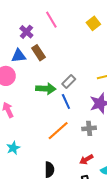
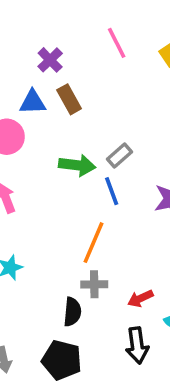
pink line: (51, 20) -> (117, 43), moved
gray cross: (89, 128) -> (94, 284), moved
orange line: (58, 131) -> (94, 243), turned -30

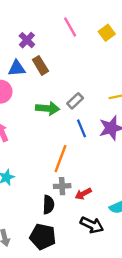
blue line: (112, 191) -> (81, 128), moved
red arrow: (140, 298) -> (83, 194), moved
black arrow: (137, 345) -> (92, 225), turned -55

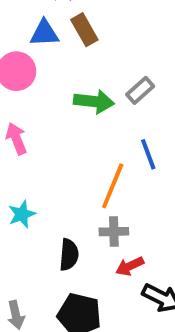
blue line: (81, 128) -> (148, 154), moved
red arrow: (83, 194) -> (130, 266), moved
black semicircle: (48, 205) -> (69, 255), moved

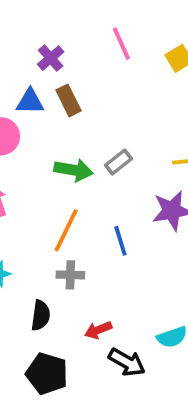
blue line: (148, 154) -> (120, 241), moved
orange line: (113, 186) -> (66, 230), moved
gray cross: (114, 232) -> (70, 275), moved

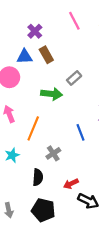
gray rectangle: (118, 162) -> (74, 78), moved
orange line: (66, 230) -> (33, 128), moved
gray cross: (70, 275) -> (53, 153), turned -32

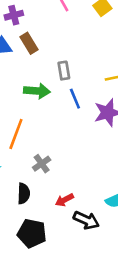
purple cross: (35, 31) -> (14, 15), turned 32
gray rectangle: (74, 78) -> (64, 71), turned -56
blue line: (81, 132) -> (75, 99), moved

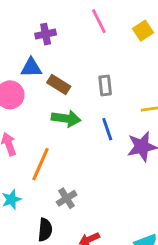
brown rectangle: (29, 43) -> (59, 84), moved, turned -30
gray rectangle: (64, 71) -> (105, 85), moved

